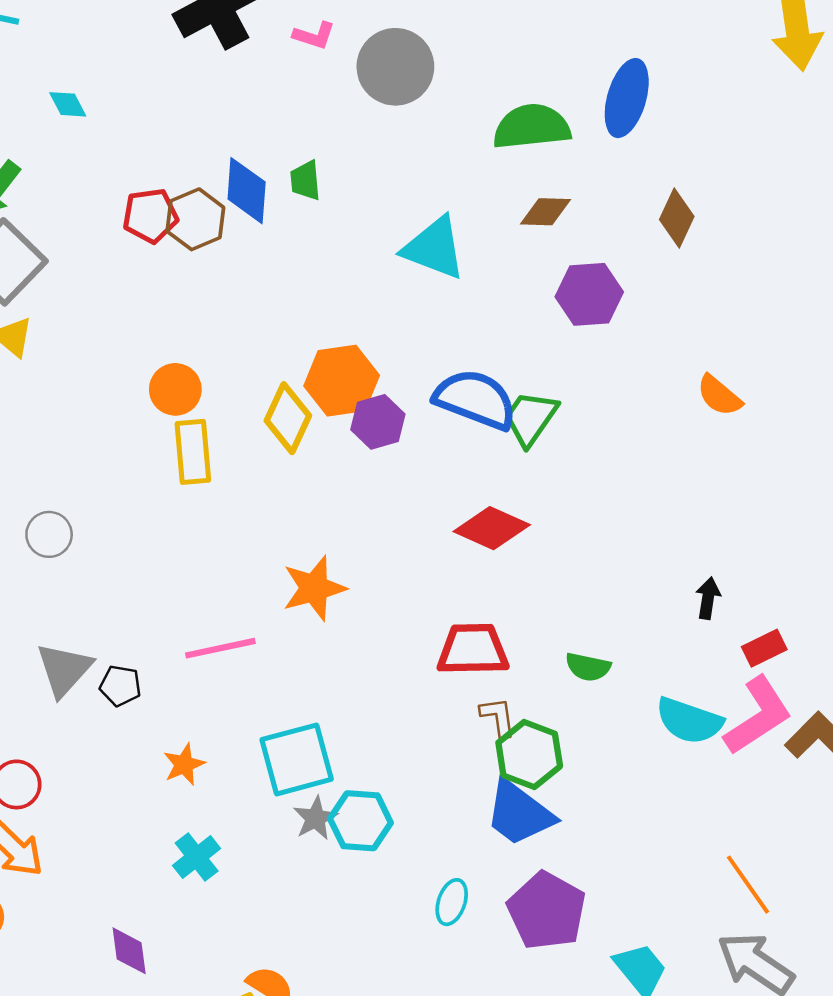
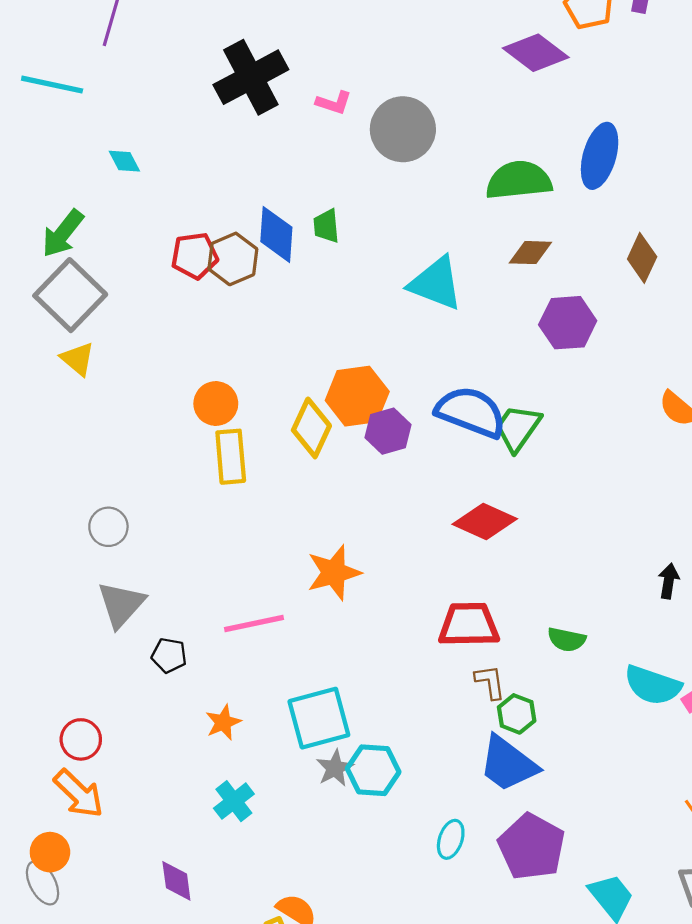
gray triangle: (64, 669) -> (121, 604), moved
green hexagon: (529, 754) -> (517, 714), size x0.7

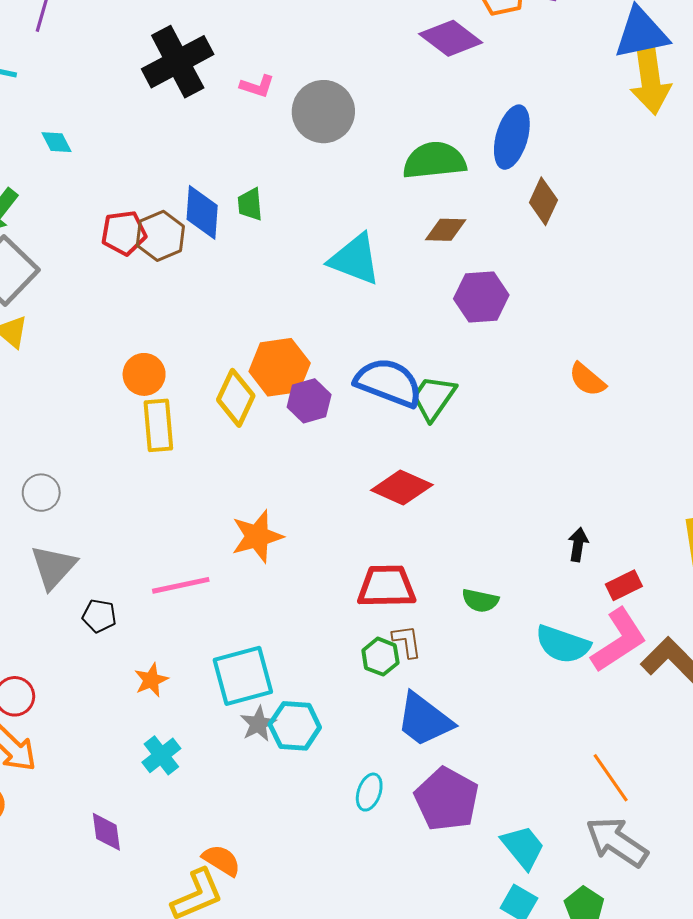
brown diamond: (642, 258) -> (543, 201), moved
green hexagon: (517, 714) -> (380, 657), moved

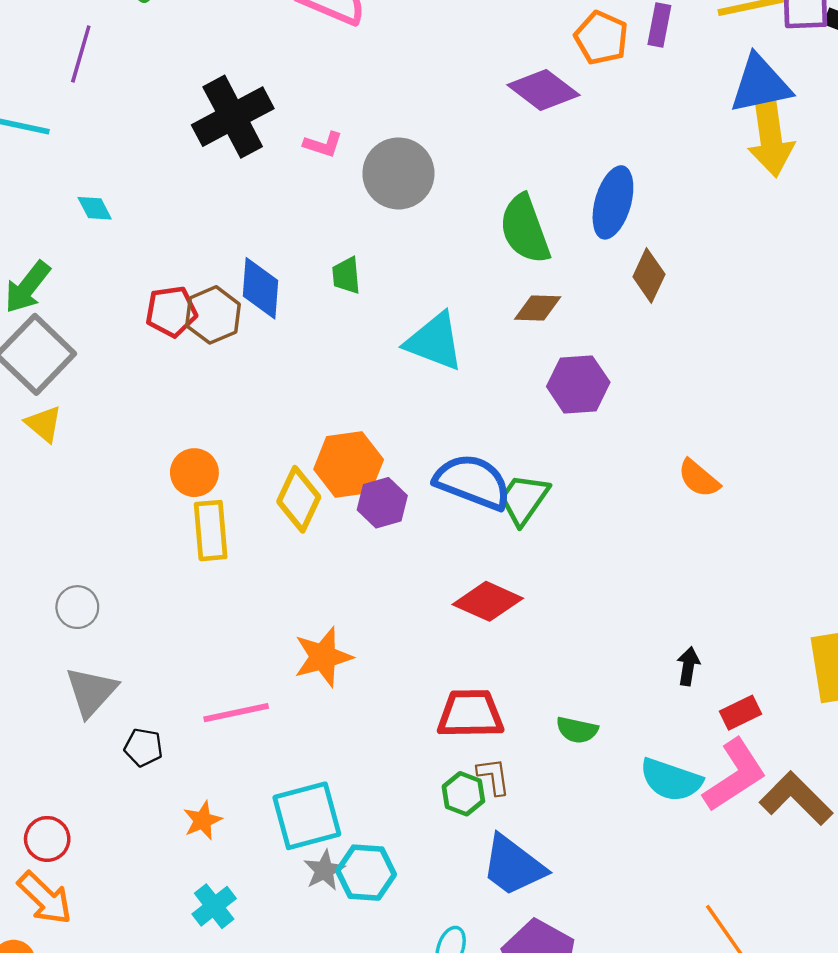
green semicircle: (434, 160) -> (525, 229), turned -104
green trapezoid: (250, 204) -> (346, 275), moved

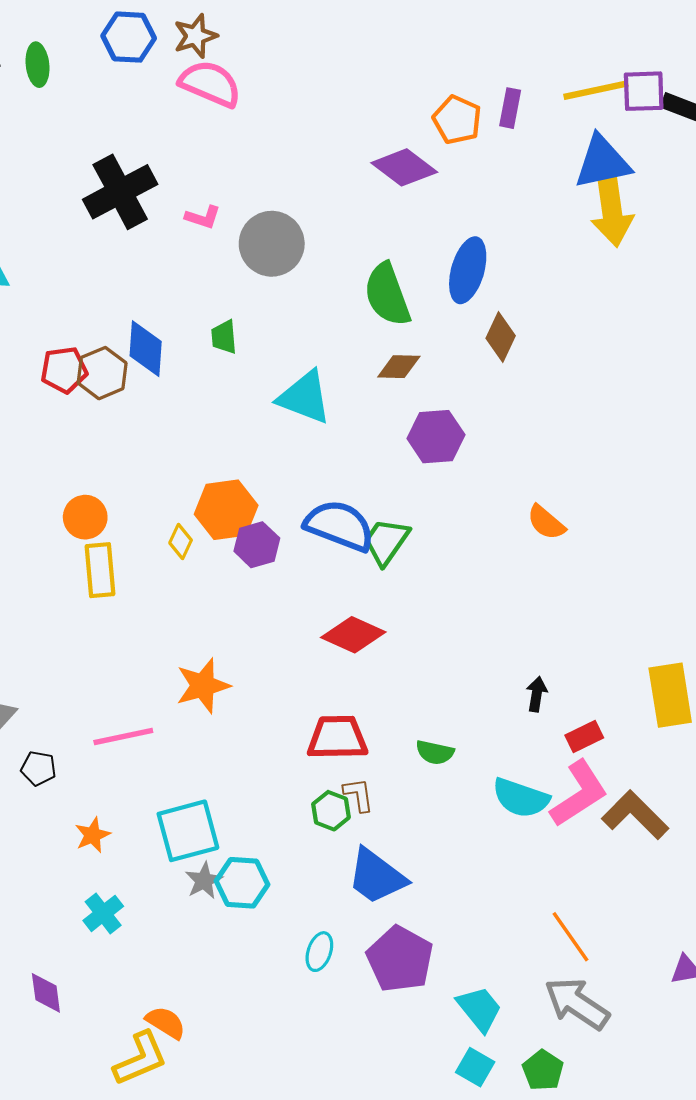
yellow diamond: (299, 499) -> (181, 542), size x0.6

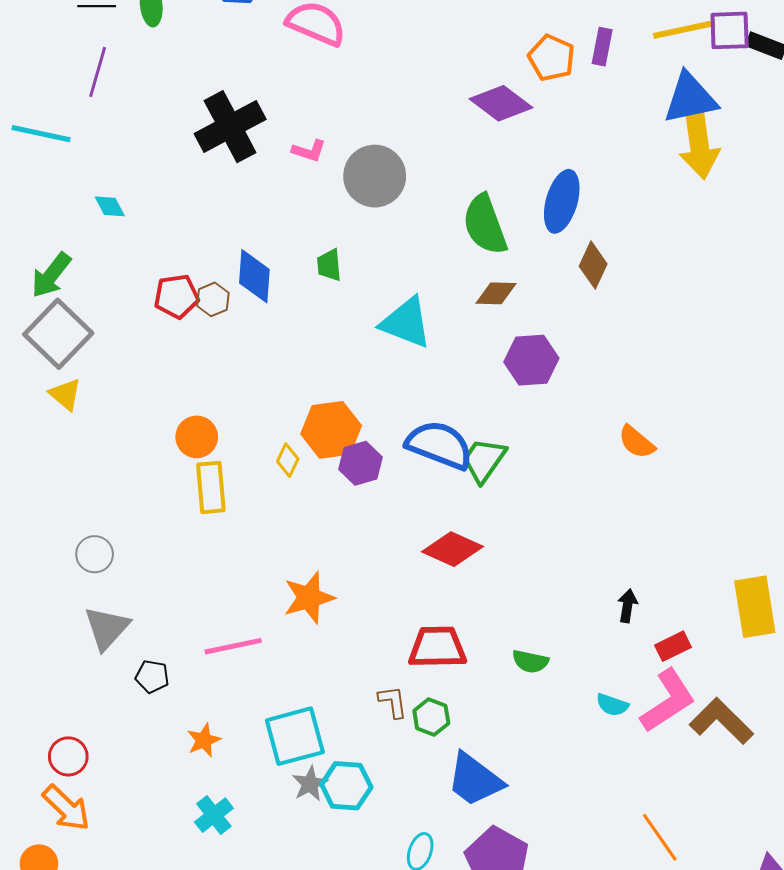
brown hexagon: (102, 373) -> (213, 299), size x0.7
brown L-shape: (359, 795) -> (393, 702), moved
cyan semicircle: (521, 798) -> (612, 705), size x0.6

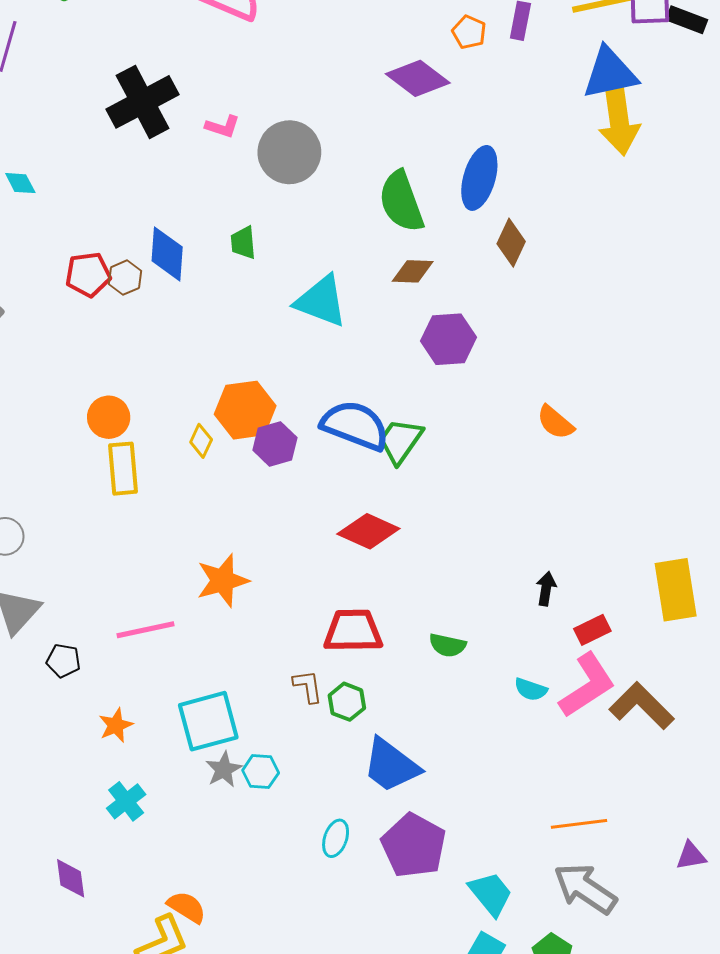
orange pentagon: (552, 58) -> (469, 32), size x0.7
cyan hexagon: (346, 786) -> (261, 772), size x0.7
orange line: (660, 837) -> (579, 824), turned -62

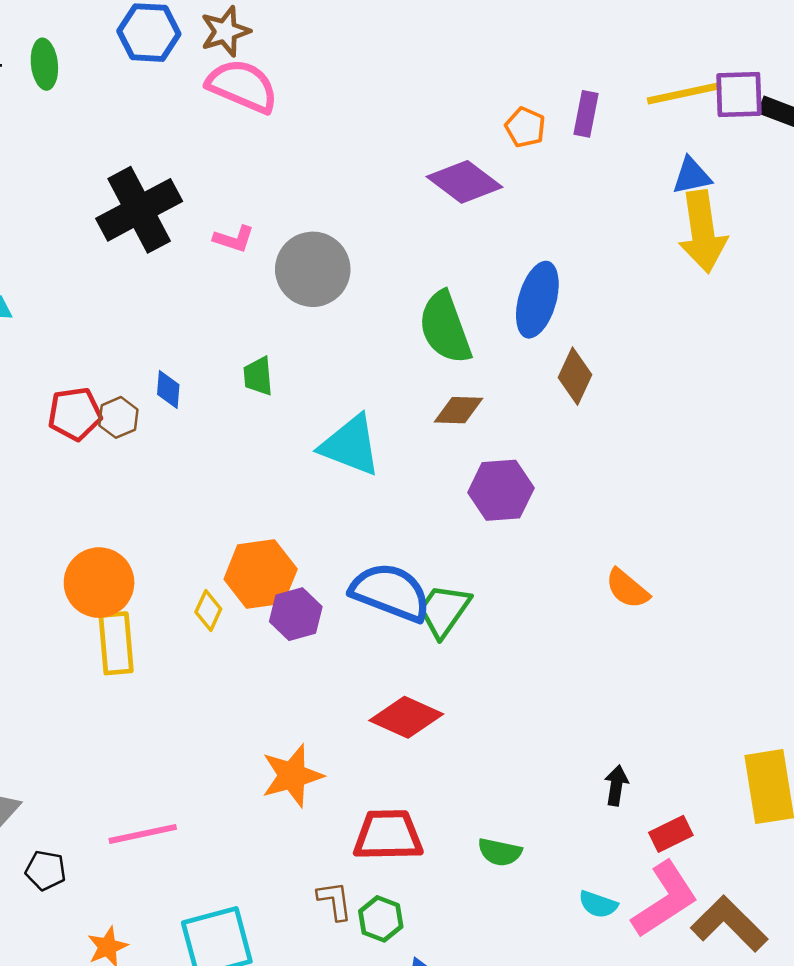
blue triangle: (610, 73) -> (692, 176), size x0.6
blue diamond: (167, 254) -> (168, 390), size x0.6
orange circle: (109, 417) -> (99, 583), size x1.4
orange star: (223, 581) -> (292, 776), moved

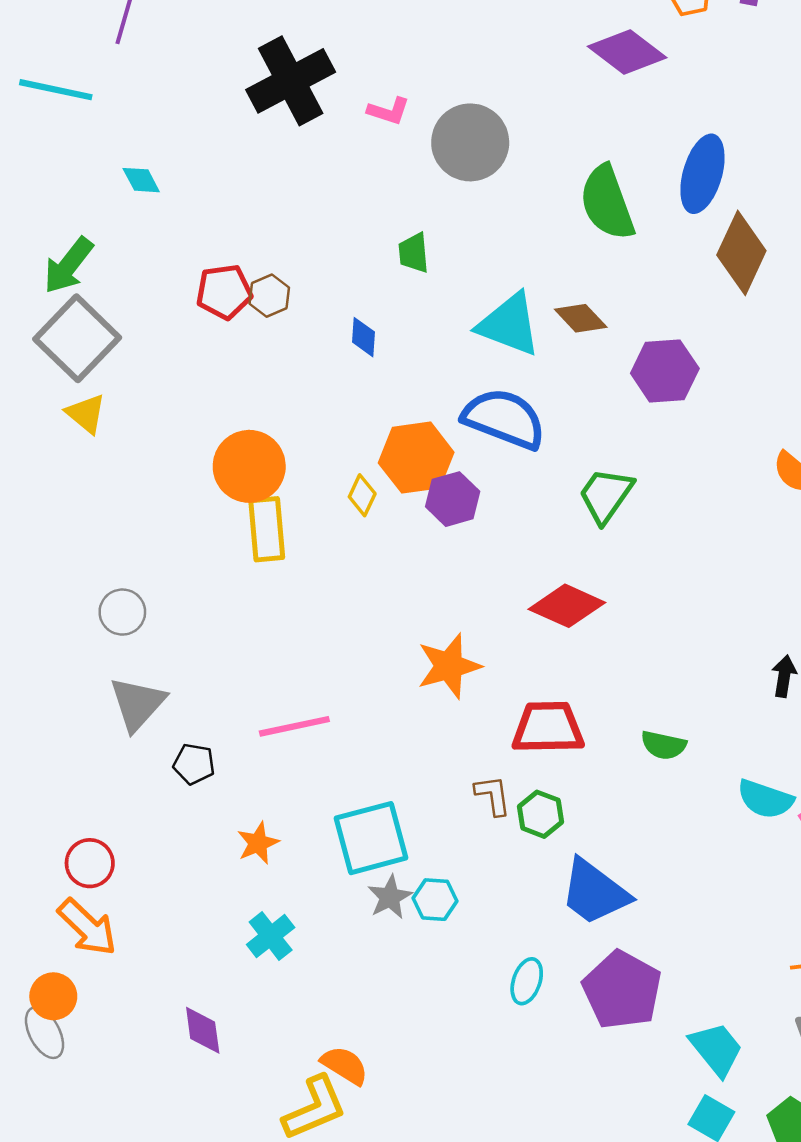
brown diamond: (575, 376) -> (741, 253), size x1.4
blue diamond: (168, 390) -> (363, 337), moved
brown diamond: (458, 410) -> (581, 318), moved, turned 45
blue semicircle: (390, 592) -> (504, 419), moved
cyan semicircle: (598, 904) -> (765, 799), size x1.4

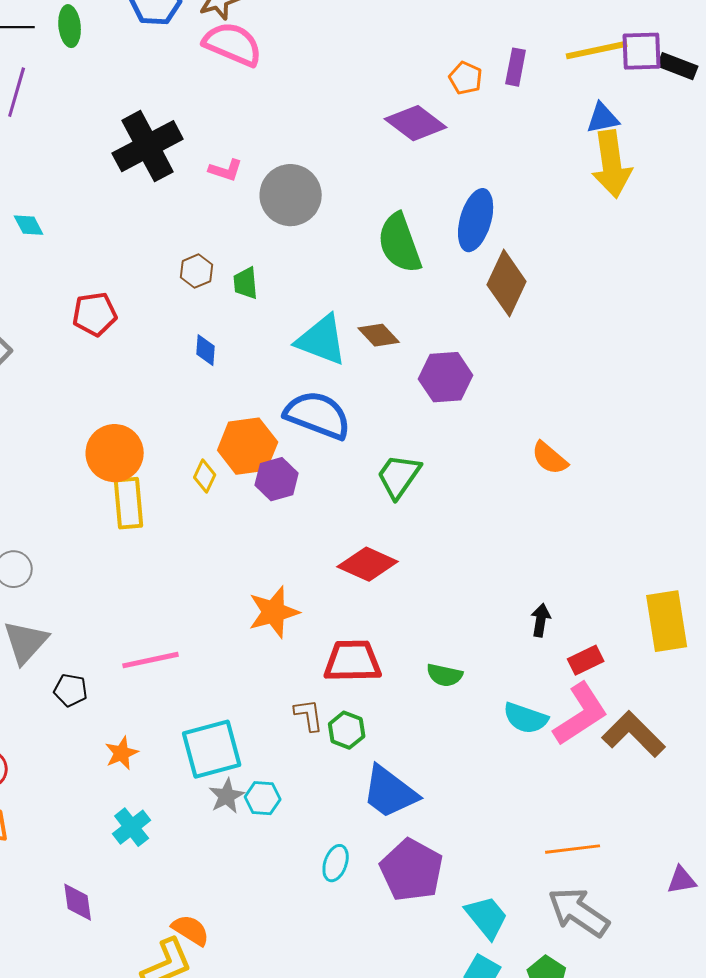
brown hexagon: (269, 296) -> (197, 271), moved

